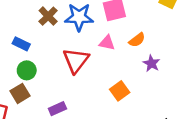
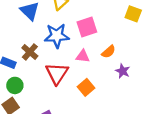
brown cross: (48, 16) -> (30, 52), moved
orange square: (120, 91) -> (86, 87), moved

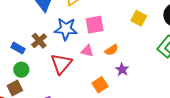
orange square: (86, 87) -> (100, 85), moved

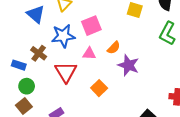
purple star: (122, 69) -> (128, 65), size x1.5
orange square: (100, 85) -> (99, 88), moved

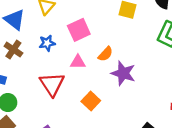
blue star: (63, 36) -> (47, 43), size x0.6
brown cross: (39, 53) -> (13, 50), moved

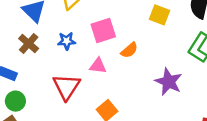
orange semicircle: (105, 54) -> (129, 50), moved
purple star: (123, 73) -> (169, 82), moved

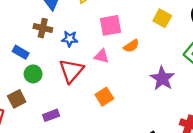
blue star: (67, 41) -> (70, 39), moved
brown cross: (29, 44) -> (43, 28), turned -36
green circle: (15, 101) -> (33, 74), moved

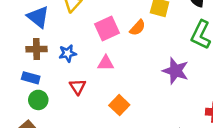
orange semicircle: (131, 46) -> (138, 28), moved
blue rectangle: (21, 52) -> (31, 78), moved
red triangle: (71, 71) -> (78, 87), size x0.6

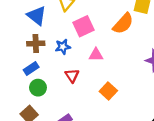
orange semicircle: (138, 28) -> (123, 24), size x1.5
pink square: (107, 29) -> (84, 26), moved
blue rectangle: (31, 78) -> (31, 69), turned -48

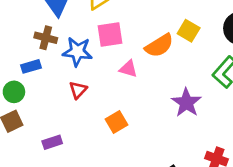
blue star: (63, 47) -> (77, 52), size x1.5
pink triangle: (96, 55) -> (128, 69), moved
green circle: (38, 88) -> (14, 92), moved

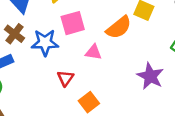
brown cross: (46, 38) -> (14, 34), turned 30
red triangle: (78, 90) -> (65, 78), moved

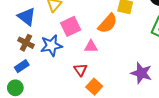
purple star: (150, 76) -> (141, 73), moved
red triangle: (65, 78) -> (81, 70), moved

